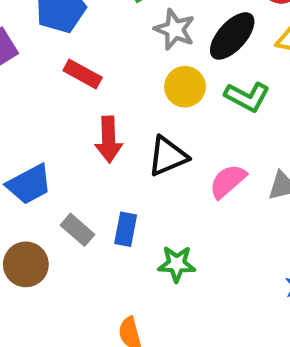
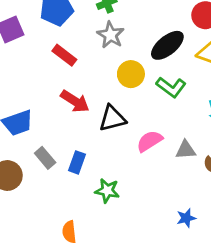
gray star: (175, 29) -> (111, 35), moved
red arrow: (109, 139) -> (75, 101), turned -64

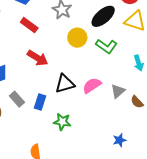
black triangle: (112, 118) -> (65, 84), moved
gray triangle: (186, 150) -> (118, 91), turned -35

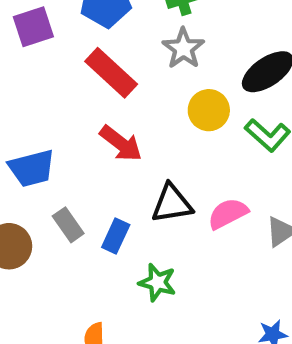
red rectangle: (29, 25) -> (111, 73), size x1.4

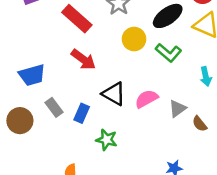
black triangle: (172, 204) -> (114, 94), turned 40

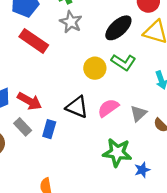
yellow circle: (134, 39) -> (95, 68), moved
red arrow: (83, 60) -> (29, 101), moved
green star: (107, 140) -> (117, 153), moved, size x1.4

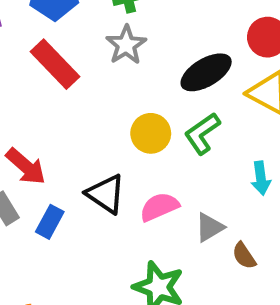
green L-shape: (123, 62) -> (202, 134), turned 100

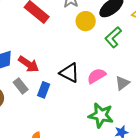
yellow circle: (151, 133) -> (86, 21), moved

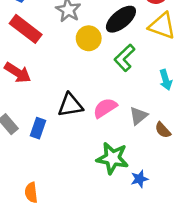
red arrow: (29, 64) -> (18, 73), moved
black triangle: (69, 73) -> (70, 105), turned -35

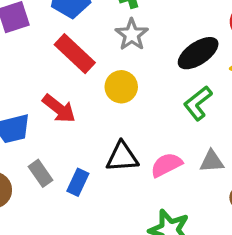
yellow circle: (89, 38) -> (121, 87), moved
gray triangle: (138, 116) -> (212, 161), moved, turned 30

